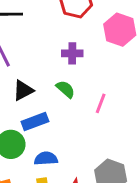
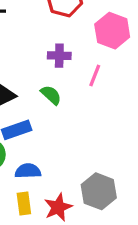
pink line: (101, 103) -> (95, 76), moved

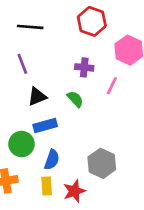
blue semicircle: (28, 171) -> (52, 160), turned 108
gray hexagon: (99, 191) -> (102, 163), moved

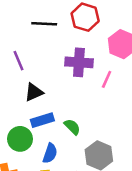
black line: (30, 27) -> (44, 24), moved
purple cross: (84, 67) -> (79, 62), size x1.5
green semicircle: (75, 99) -> (72, 127), moved

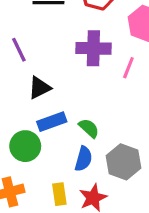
blue semicircle: (50, 153) -> (83, 159), moved

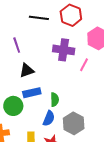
green semicircle: (89, 128) -> (55, 100), turned 40

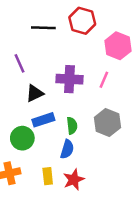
purple cross: (64, 50) -> (69, 79), moved
gray hexagon: (74, 123) -> (107, 122), moved

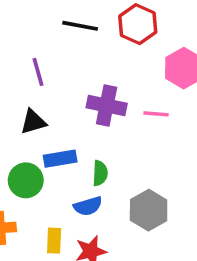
pink line: (104, 80) -> (156, 114), turned 63
black triangle: (35, 93) -> (33, 122), moved
gray hexagon: (107, 122) -> (149, 210), moved
blue semicircle: (67, 149) -> (88, 206), turned 48

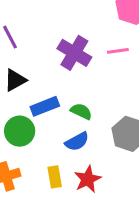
purple cross: (107, 106) -> (74, 53), turned 32
green semicircle: (100, 173) -> (81, 111), turned -55

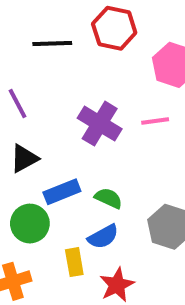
yellow rectangle: (55, 177) -> (74, 262), moved

